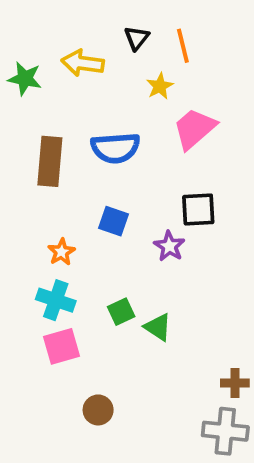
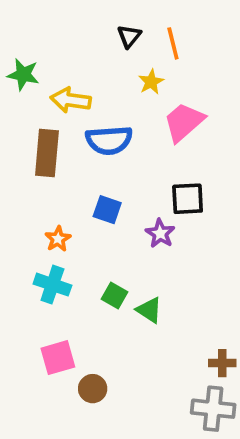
yellow arrow: (83, 63) -> (71, 100), moved
green square: (121, 312) -> (115, 295), turned -35
pink square: (61, 346) -> (58, 358), moved

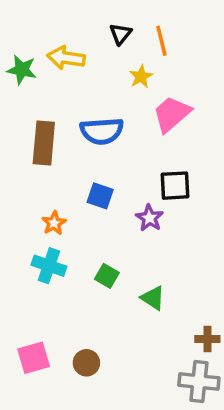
yellow arrow: (71, 100) -> (66, 58), moved
green triangle: (149, 310) -> (153, 298), moved
pink square: (58, 358) -> (34, 358), moved

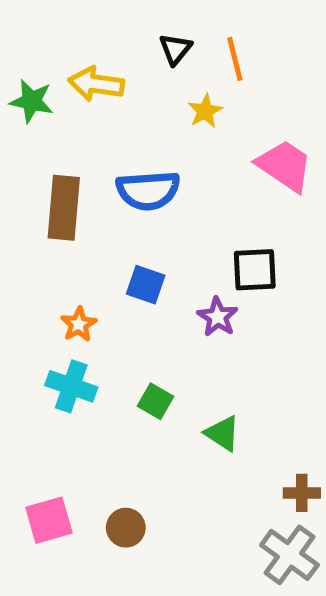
pink trapezoid: (172, 114) -> (285, 166), moved, turned 75
gray cross: (199, 382) -> (289, 555), turned 30

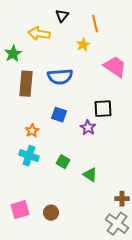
black triangle: (175, 49) -> (62, 16), moved
green star: (32, 101) -> (13, 54), moved, turned 30

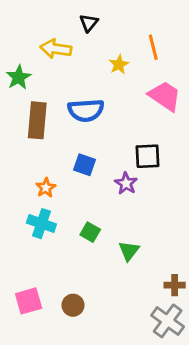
orange line: (95, 24) -> (153, 47), moved
green triangle: (90, 175) -> (129, 251), turned 35

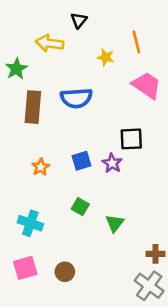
yellow star: (119, 64) -> (106, 57), turned -30
blue square: (84, 165) -> (81, 161), moved, turned -36
cyan cross: (41, 224) -> (30, 223), moved

